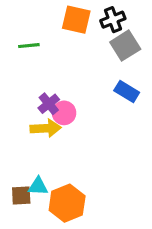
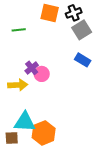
yellow arrow: (46, 128) -> (18, 85), moved
cyan triangle: (38, 186) -> (25, 122), size x1.6
brown square: (21, 195) -> (12, 138), moved

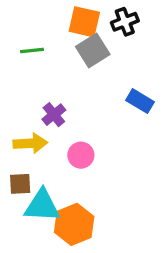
gray square: (82, 30) -> (93, 50), moved
pink circle: (42, 74) -> (81, 155), moved
brown square: (12, 138) -> (20, 184), moved

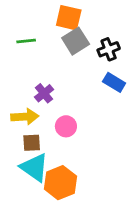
black cross: (125, 22) -> (109, 49), moved
brown square: (20, 184) -> (32, 143), moved
cyan triangle: (42, 206) -> (34, 168), turned 32

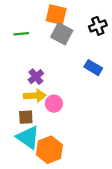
gray square: (76, 41) -> (62, 34), turned -30
black cross: (109, 49) -> (98, 26), moved
yellow arrow: (25, 117) -> (35, 96), moved

